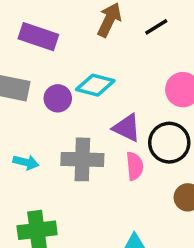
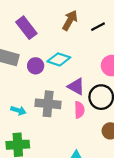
purple rectangle: (38, 37) -> (26, 28), turned 30
cyan arrow: (26, 162) -> (18, 110), moved

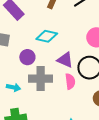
purple circle: (36, 66) -> (27, 57), moved

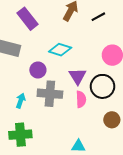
purple triangle: (65, 60) -> (78, 76), turned 30
cyan arrow: (13, 87) -> (21, 101), turned -88

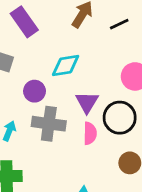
cyan diamond: (60, 50) -> (66, 65), turned -30

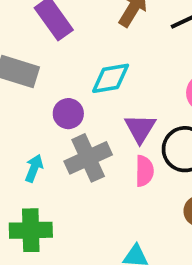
gray cross: (49, 124) -> (88, 158), turned -32

